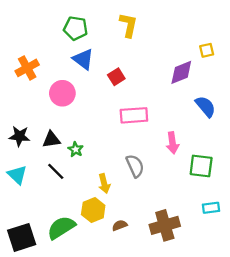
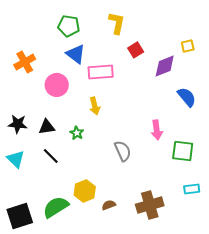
red square: (116, 77) -> (136, 50), moved
pink rectangle: (134, 115) -> (101, 72), moved
green star: (76, 149) -> (77, 133), moved
yellow arrow: (104, 184) -> (95, 106), moved

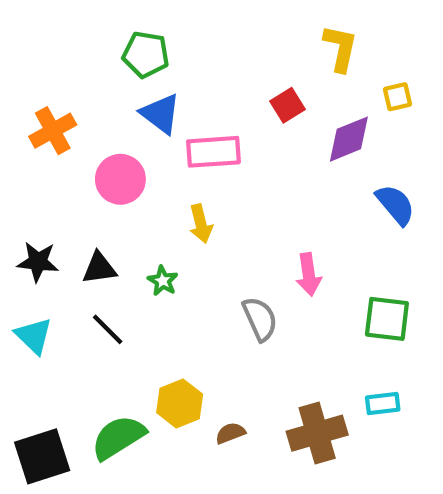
yellow L-shape: (117, 23) -> (340, 48), moved
pink arrow: (157, 130) -> (309, 274), moved
cyan rectangle: (192, 189) -> (383, 403), moved

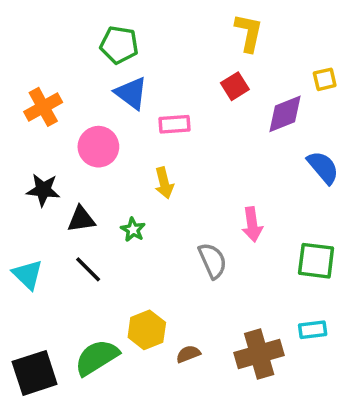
yellow L-shape: (340, 48) -> (249, 33), moved
pink rectangle: (213, 152) -> (174, 124), size x0.7
black star: (38, 262) -> (43, 190), moved

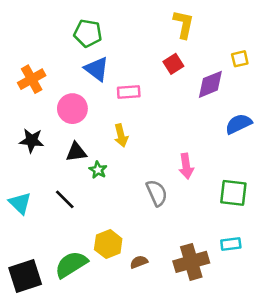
blue semicircle: (323, 167) -> (239, 124), turned -76
black triangle: (81, 219) -> (76, 152), moved

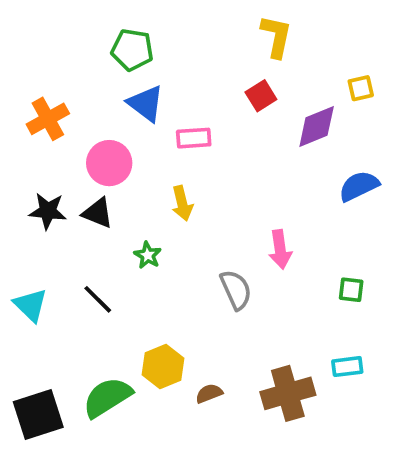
black triangle: (76, 152) -> (98, 213), moved, turned 30
green square: (233, 193) -> (351, 290), size x0.6

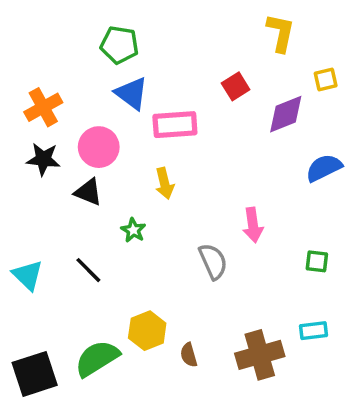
yellow L-shape: (276, 36) -> (281, 33), moved
pink rectangle: (194, 138) -> (175, 125), size x1.4
black star: (48, 211) -> (43, 159), moved
brown semicircle: (209, 393) -> (189, 355), turned -85

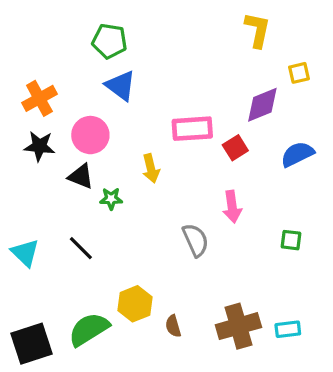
red square: (236, 86) -> (235, 148), moved
pink rectangle: (175, 125) -> (192, 129), moved
green star: (133, 230) -> (111, 199), moved, turned -30
cyan rectangle: (313, 331) -> (288, 329), moved

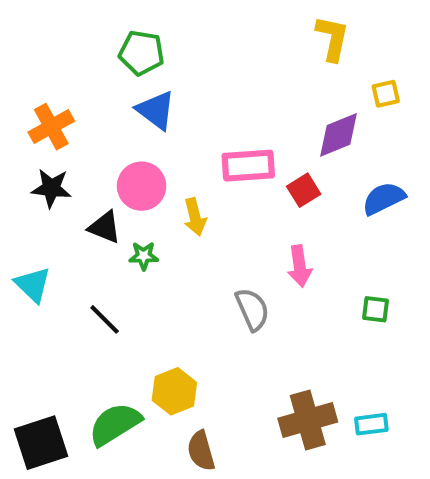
pink circle: (90, 135) -> (142, 186), moved
cyan triangle: (25, 253) -> (33, 285), moved
brown semicircle: (173, 326) -> (201, 451), moved, size x1.4

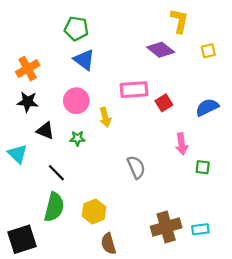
purple diamond: (339, 135) -> (161, 50), moved, turned 60
black triangle: (105, 227) -> (45, 131), moved
pink arrow: (300, 266) -> (182, 144), moved
green semicircle: (115, 424) -> (54, 207), moved, turned 136

